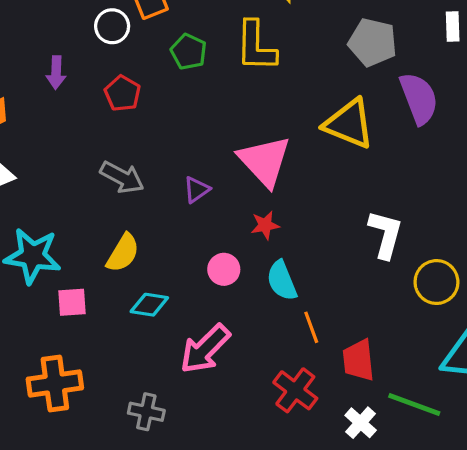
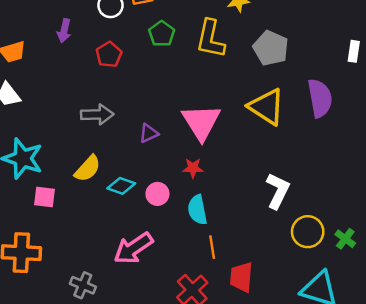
gray pentagon: (373, 42) -> (271, 48), moved
gray arrow: (122, 177) -> (97, 114), turned -40
cyan diamond: (149, 305) -> (121, 186), moved

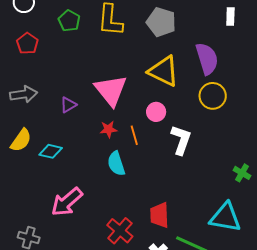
pink circle: (157, 194) -> (156, 112), moved
yellow circle: (308, 232) -> (213, 96), moved
orange line: (212, 247) -> (134, 135), moved

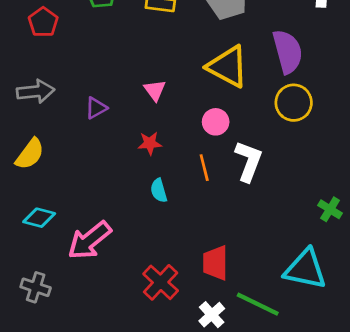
pink triangle: (111, 90) -> (155, 90), size x0.5
orange line: (134, 135) -> (204, 168), moved
cyan diamond: (51, 151) -> (39, 218), moved
cyan semicircle: (116, 164) -> (159, 190), size x0.7

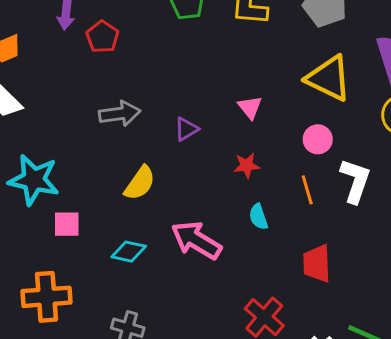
red pentagon: (43, 22) -> (103, 37), moved
yellow semicircle: (30, 154) -> (140, 183), moved
pink arrow: (90, 240) -> (196, 240), moved, turned 72
red trapezoid: (215, 263) -> (317, 263), moved

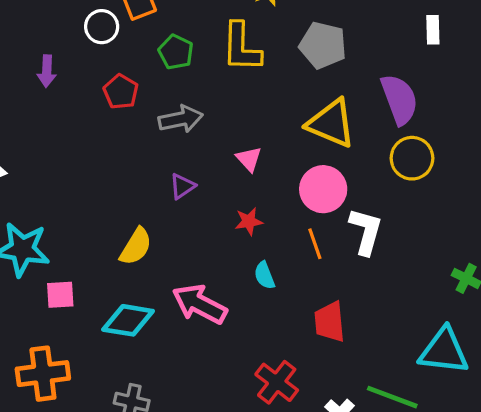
red pentagon: (103, 37) -> (121, 92), moved
gray arrow: (120, 114) -> (181, 119), moved
pink circle: (318, 139) -> (323, 189), size x1.5
cyan diamond: (129, 252) -> (128, 320), size x1.4

